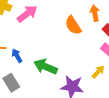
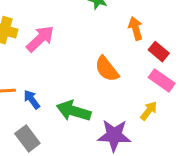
orange semicircle: (73, 25) -> (107, 69), moved

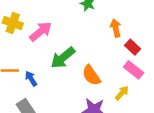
orange semicircle: (107, 69) -> (91, 75), moved
green arrow: (74, 111) -> (63, 58), moved, turned -60

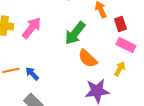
red rectangle: (133, 47) -> (120, 24), turned 40
green arrow: (63, 58) -> (75, 33), moved

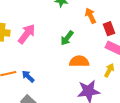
green arrow: (75, 33) -> (67, 38), size x0.7
orange semicircle: (88, 59) -> (79, 61), turned 138

